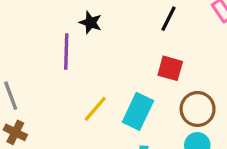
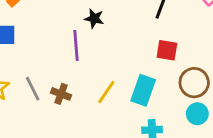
brown cross: (15, 132) -> (61, 94), moved

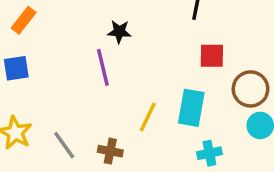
gray line: (33, 89) -> (64, 145), moved
brown cross: (61, 94) -> (110, 151), moved

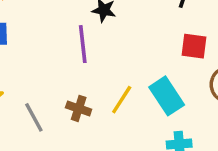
cyan rectangle: (191, 108) -> (167, 96), turned -51
brown cross: (110, 151) -> (79, 108), moved

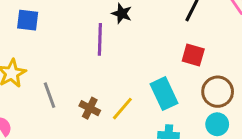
yellow line: (122, 100) -> (122, 109), moved
brown cross: (79, 108) -> (90, 108), moved

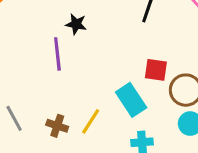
red square: (193, 55) -> (156, 70), moved

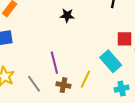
purple line: (57, 54) -> (54, 63), moved

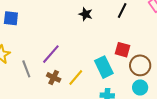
black star: (67, 15) -> (86, 14), moved
purple line: (54, 63) -> (51, 54), turned 40

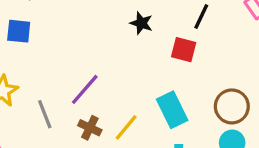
red square: (123, 50) -> (184, 50), moved

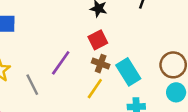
red square: (184, 50) -> (98, 40), moved, turned -36
brown cross: (90, 128) -> (101, 64), moved

